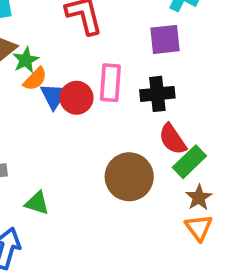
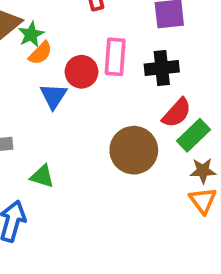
blue triangle: (54, 96) -> (54, 96), moved
red semicircle: (172, 139) -> (177, 113), turned -104
brown star: (199, 197) -> (203, 171), turned 30

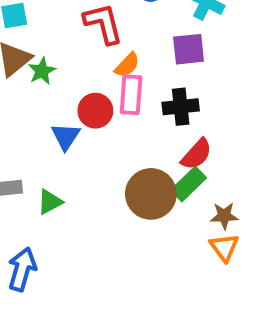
orange semicircle: (40, 53) -> (127, 65), moved
green rectangle: (194, 135) -> (189, 184), moved
green triangle: (42, 176) -> (50, 202), moved, turned -45

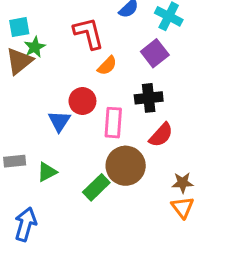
purple square: (189, 49) -> (155, 53), turned -32
green star: (42, 71) -> (35, 47), moved
pink rectangle: (131, 95) -> (113, 123), moved
green rectangle: (189, 184) -> (96, 187), moved

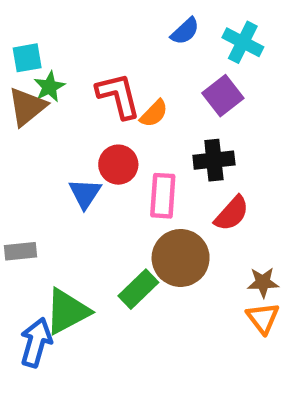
red L-shape: (89, 33) -> (118, 96), moved
green triangle: (47, 172) -> (67, 311), moved, size x1.6

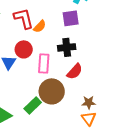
purple square: (223, 96) -> (71, 18), turned 30

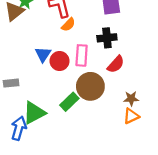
orange semicircle: (40, 26) -> (68, 25), moved
red circle: (24, 49) -> (60, 61), moved
orange triangle: (89, 118) -> (131, 116), turned 42

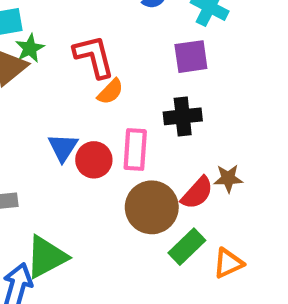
red semicircle: (116, 64) -> (197, 193), moved
brown star: (131, 98) -> (228, 178), moved
green rectangle: (69, 102) -> (187, 247), moved

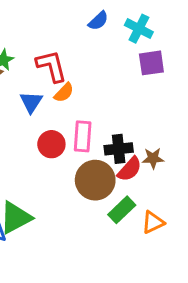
purple square: (191, 57) -> (151, 63), moved
black cross: (183, 116) -> (119, 149), moved
blue triangle: (63, 147) -> (31, 102), moved

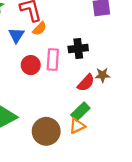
black cross: (119, 149) -> (78, 48), moved
brown circle: (95, 180) -> (46, 131), moved
orange triangle: (153, 222) -> (77, 126), moved

